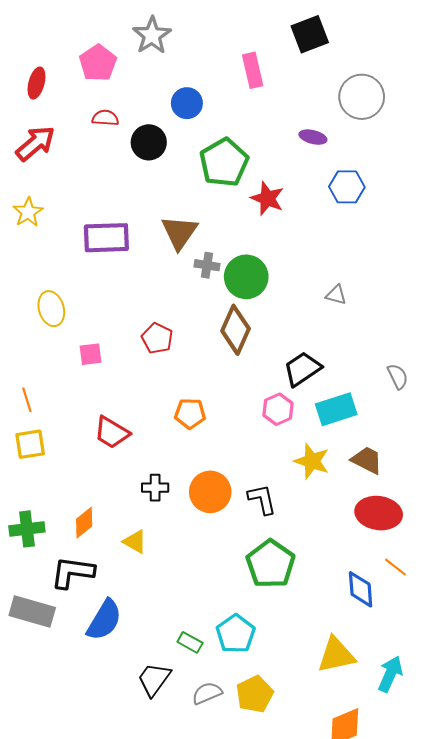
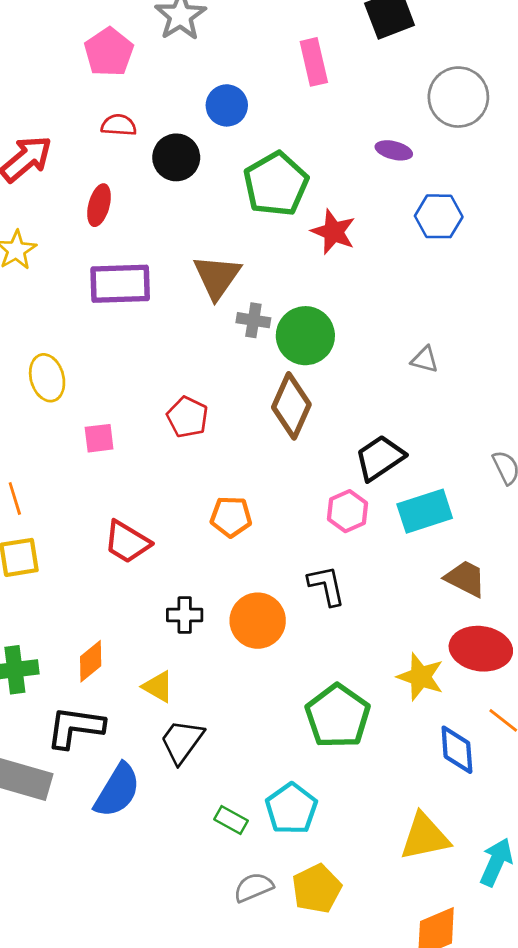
red ellipse: (36, 83) -> (99, 205), moved
yellow star: (312, 461) -> (420, 677), moved
black L-shape: (262, 499) -> (326, 586), moved
black trapezoid: (154, 679) -> (182, 741), moved

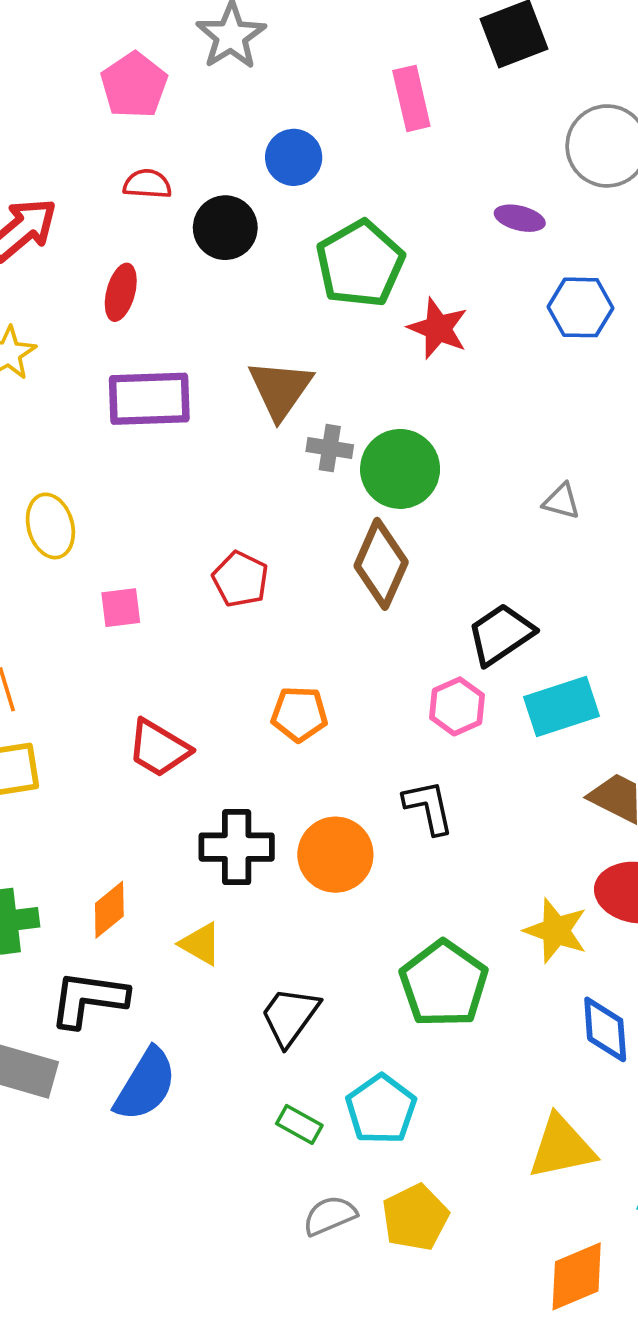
black cross: (185, 615) -> (237, 847), size x1.5
black trapezoid: (182, 741) -> (290, 1016), moved

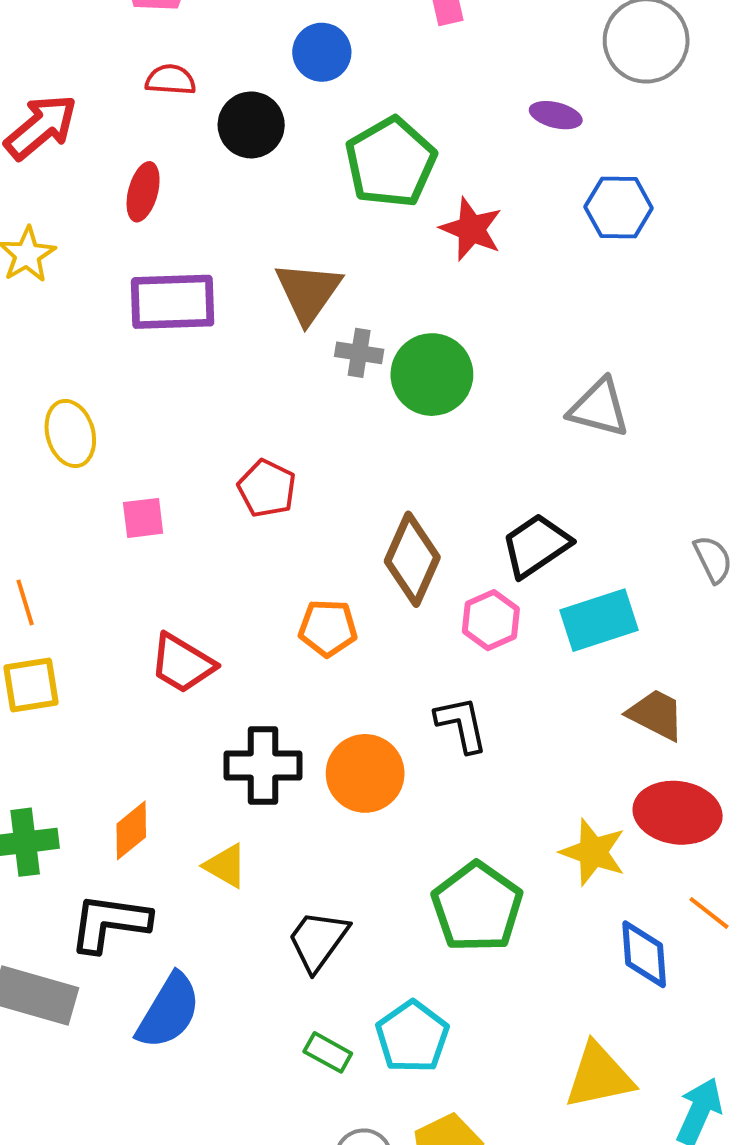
gray triangle: (562, 501) -> (599, 408), size x1.6
brown diamond: (381, 564) -> (412, 559), moved

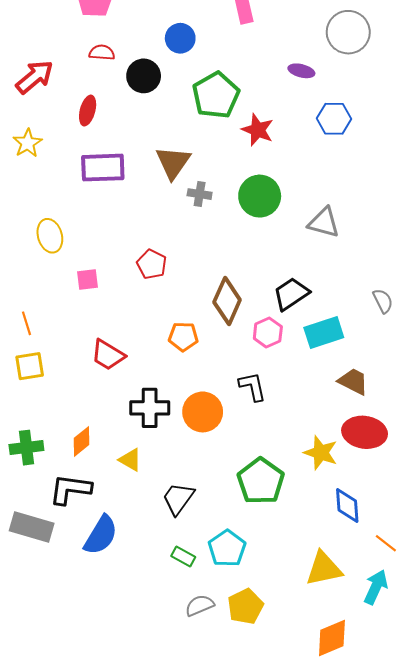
green circle: (432, 375) -> (260, 196), moved
orange line: (709, 913) -> (386, 543), moved

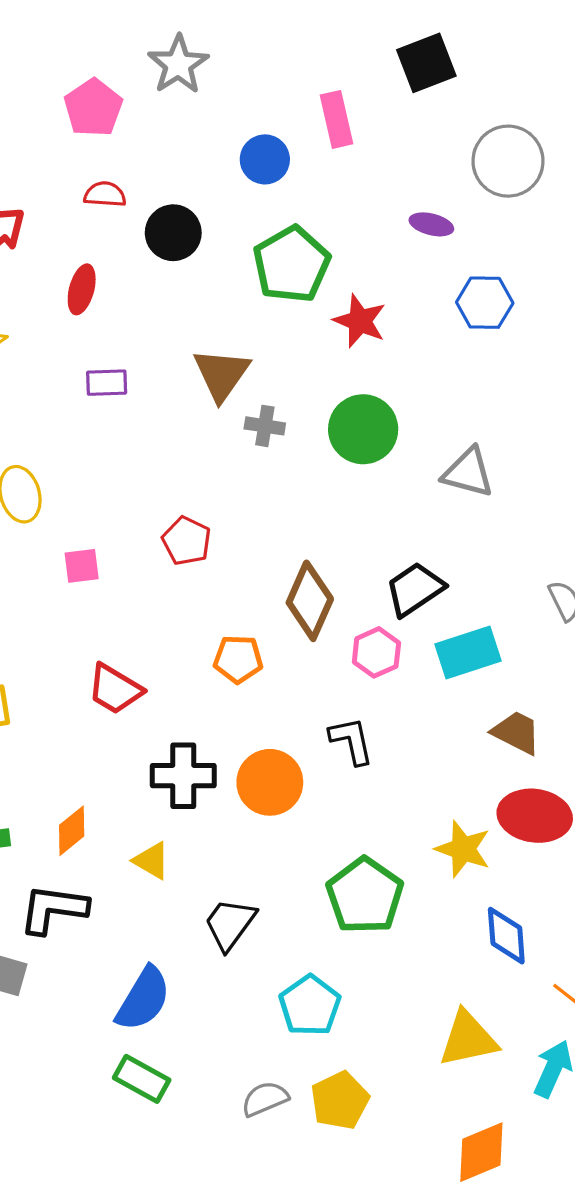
blue circle: (180, 38) -> (265, 159), moved
purple rectangle: (103, 168) -> (107, 383), size x0.6
blue semicircle: (101, 535) -> (143, 999), moved
green rectangle: (183, 557) -> (142, 1079), moved, size x1.4

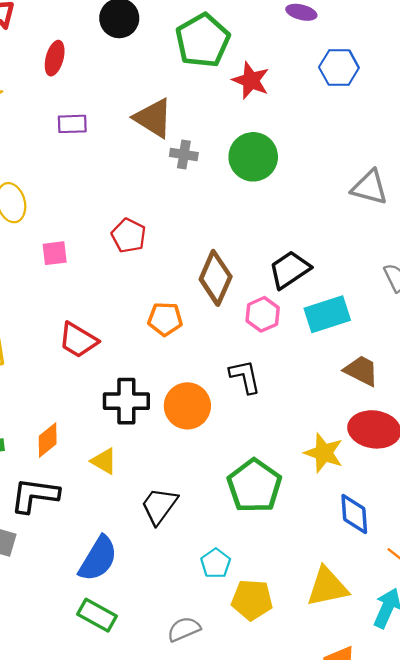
brown triangle: (222, 374) -> (153, 118), turned -33
gray triangle: (468, 473) -> (370, 187), moved
cyan pentagon: (310, 1006) -> (216, 563), size x0.7
yellow pentagon: (340, 1100) -> (252, 600), moved, turned 30

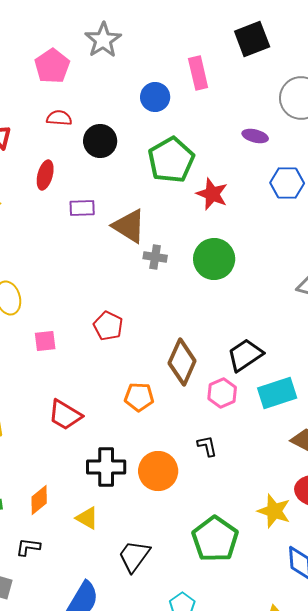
purple rectangle: (72, 124) -> (82, 208), moved
black L-shape: (245, 377) -> (207, 446), size x0.7
black L-shape: (35, 495) -> (28, 547), size x0.6

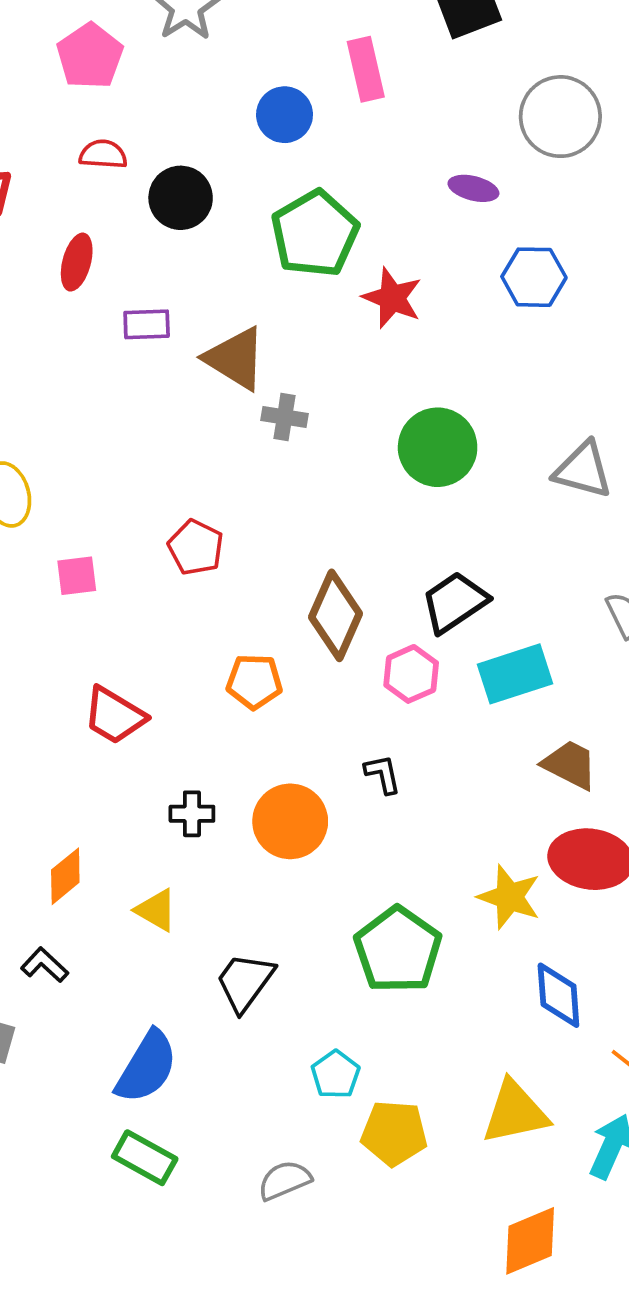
green circle: (214, 259) -> (438, 447), moved
black cross: (106, 467) -> (192, 814), size x0.6
black L-shape: (28, 547) -> (45, 965), turned 35

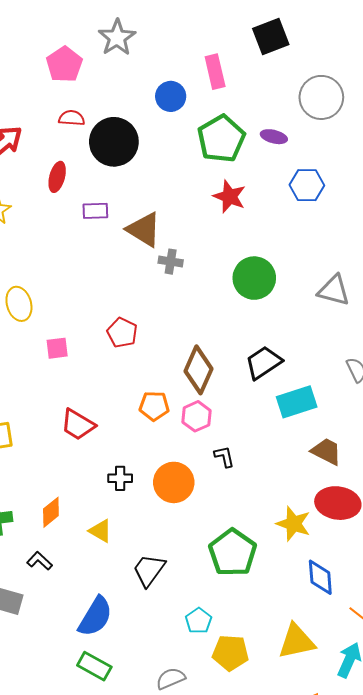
black circle: (181, 198) -> (114, 142), size x1.4
green pentagon: (315, 234) -> (221, 139), moved
pink hexagon: (411, 674) -> (196, 416), moved

